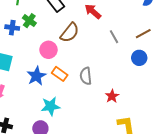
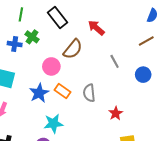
brown line: (143, 34) -> (146, 41), moved
gray line: (114, 37) -> (115, 61), moved

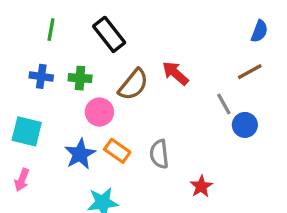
red arrow: (96, 28) -> (175, 73), moved
green cross: (32, 37) -> (80, 78), moved, turned -32
gray line: (115, 61) -> (224, 104), moved

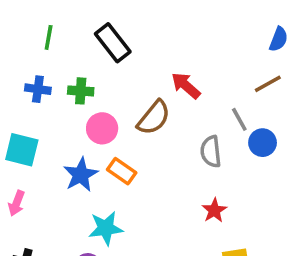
brown semicircle: (133, 85) -> (154, 118), moved
gray semicircle: (159, 154) -> (211, 152), moved

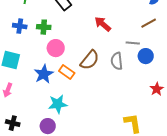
brown semicircle: (154, 118) -> (90, 60), moved
gray line: (239, 119) -> (133, 43), turned -56
red star: (214, 210) -> (157, 89), moved

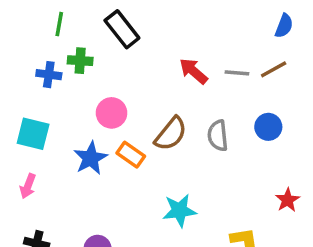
green cross: (44, 27) -> (80, 61), moved
gray line: (133, 43) -> (237, 73), moved
red star: (157, 89) -> (287, 200), moved
cyan star: (58, 104) -> (179, 210), moved

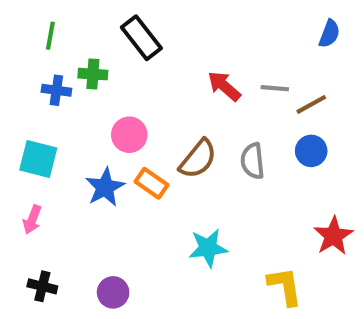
green line: (59, 24) -> (50, 36), moved
brown line: (274, 69) -> (311, 104), moved
red star: (287, 200) -> (333, 236), size x1.4

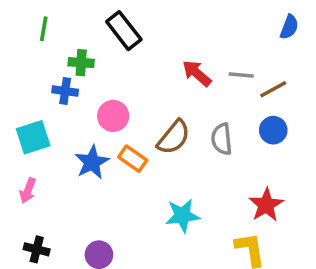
blue cross: (56, 90) -> (65, 91), moved
cyan square: (38, 159) -> (33, 137), turned -32
red star: (333, 236) -> (266, 205), moved

